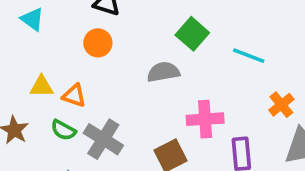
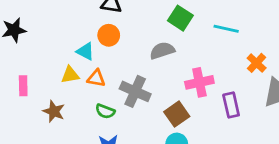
cyan triangle: (32, 19) -> (85, 51), moved
green semicircle: (63, 130) -> (105, 111), moved
gray cross: (103, 139) -> (135, 91), moved

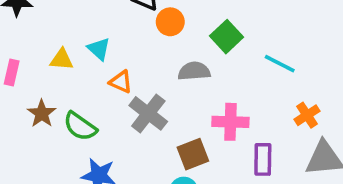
orange circle: (109, 35) -> (170, 22), moved
yellow triangle: (70, 75) -> (62, 60), moved
orange triangle: (96, 78) -> (121, 82), moved
green semicircle: (105, 111) -> (80, 126), moved, size x1.4

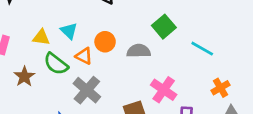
orange circle: (170, 22) -> (105, 42), moved
gray cross: (148, 113) -> (87, 90), moved
pink cross: (230, 122) -> (164, 90), turned 30
green semicircle: (80, 126) -> (56, 64), moved

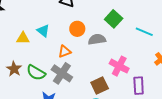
orange circle: (105, 42) -> (77, 29), moved
orange triangle: (84, 56) -> (65, 51), moved, turned -40
green semicircle: (56, 64) -> (36, 73), moved

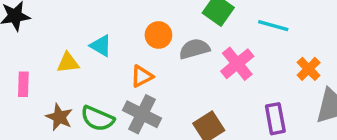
pink cross: (119, 66) -> (237, 64), moved, turned 30

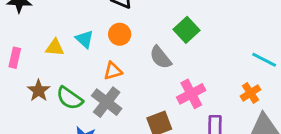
cyan line: (273, 26) -> (264, 60), moved
orange circle: (158, 35) -> (120, 34), moved
gray semicircle: (194, 49) -> (160, 57), turned -125
pink cross: (237, 64) -> (191, 94), moved

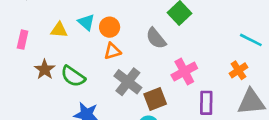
orange circle: (120, 34) -> (110, 27), moved
gray cross: (107, 102) -> (128, 82), moved

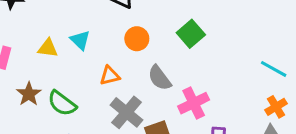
orange circle: (110, 27) -> (137, 39), moved
gray semicircle: (156, 38) -> (160, 78), moved
orange cross: (239, 70) -> (276, 107), moved

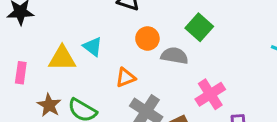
yellow triangle: (48, 48) -> (62, 58), size x1.4
gray semicircle: (160, 78) -> (174, 56), moved, turned 144

